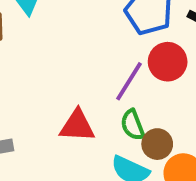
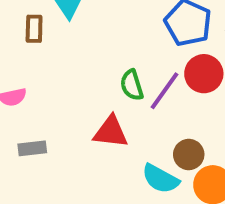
green semicircle: (133, 125) -> (132, 85), moved

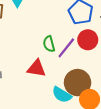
brown circle: (189, 155) -> (78, 83), size x1.6

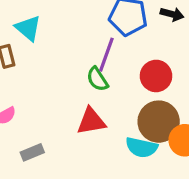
red circle: (88, 40) -> (156, 76), moved
purple line: (66, 48) -> (106, 55), moved

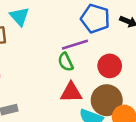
purple line: (106, 55) -> (75, 45), turned 45
red triangle: (91, 121) -> (71, 92), moved

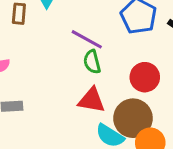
purple line: (75, 45) -> (87, 39), moved, turned 35

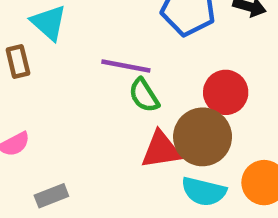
brown circle: (133, 118) -> (203, 137), moved

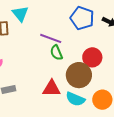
red triangle: (161, 150) -> (52, 88), moved

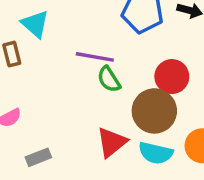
red triangle: (52, 88) -> (112, 142), turned -30

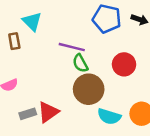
brown circle: (154, 111) -> (89, 89), moved
red triangle: (112, 142) -> (48, 112), moved

